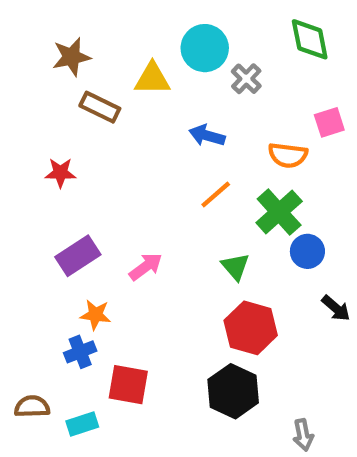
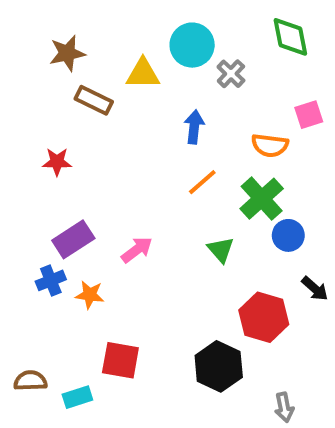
blue arrow: (207, 135) -> (194, 127), turned 80
red hexagon: (251, 328) -> (264, 317), moved
blue cross: (80, 352) -> (51, 280), moved

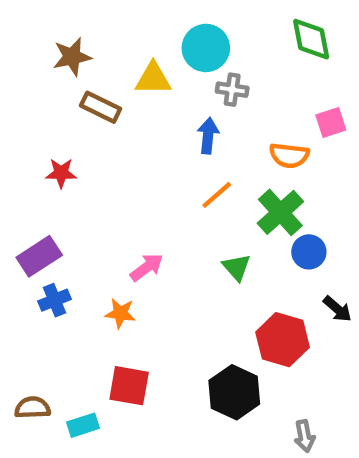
gray cross: (231, 74) -> (232, 90), moved, turned -36
purple rectangle: (73, 239) -> (39, 256), moved
orange star: (90, 295) -> (120, 313), moved

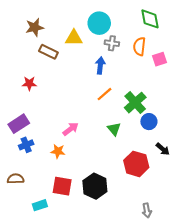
orange semicircle: (289, 155) -> (139, 46), moved, turned 90
black hexagon: (234, 392) -> (95, 186), moved
brown semicircle: (33, 408) -> (16, 179), moved

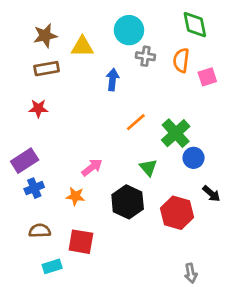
yellow triangle: (74, 38) -> (82, 47), moved
brown rectangle: (48, 52) -> (47, 69), moved, turned -36
blue arrow: (100, 65) -> (112, 80), moved
brown semicircle: (16, 179) -> (40, 231), moved
black hexagon: (95, 186) -> (128, 202), moved

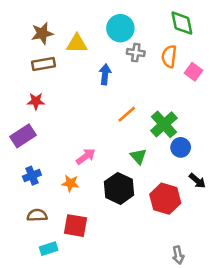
pink square: (207, 77) -> (193, 72), turned -36
purple rectangle: (25, 161) -> (23, 136), moved

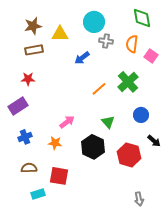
blue arrow: (105, 74) -> (82, 58), turned -133
green cross: (164, 124) -> (128, 82), moved

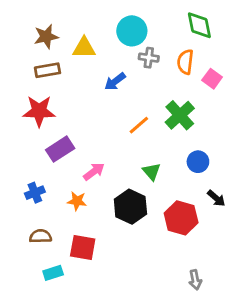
red star: (28, 79) -> (39, 111), size x1.6
purple rectangle: (18, 106) -> (60, 149), moved

